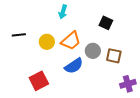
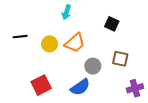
gray circle: (93, 51) -> (93, 66), moved
blue semicircle: (74, 66) -> (80, 87), moved

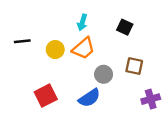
cyan arrow: (66, 12) -> (82, 22), moved

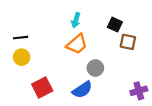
yellow circle: (55, 50) -> (22, 57), moved
brown square: (134, 66) -> (128, 42), moved

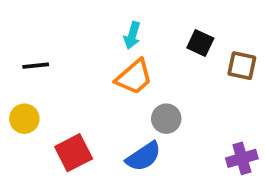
brown square: (128, 42) -> (242, 66), moved
yellow circle: (22, 57) -> (24, 119), moved

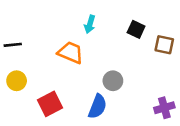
black line: (36, 66) -> (13, 45), moved
orange trapezoid: (134, 77) -> (71, 52), moved, turned -116
blue semicircle: (144, 156) -> (98, 106), turned -35

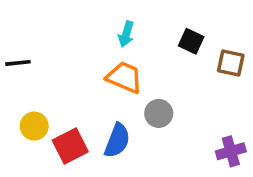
orange trapezoid: (71, 52) -> (124, 77), moved
yellow circle: (17, 81) -> (34, 126), moved
blue semicircle: (98, 106) -> (117, 140), moved

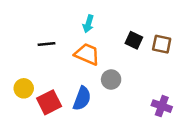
black square: (191, 41) -> (134, 40), moved
black line: (18, 63) -> (47, 44), moved
purple cross: (231, 151) -> (162, 106), turned 36

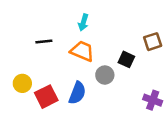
black square: (134, 40) -> (126, 59), moved
brown square: (162, 44) -> (153, 42), turned -30

